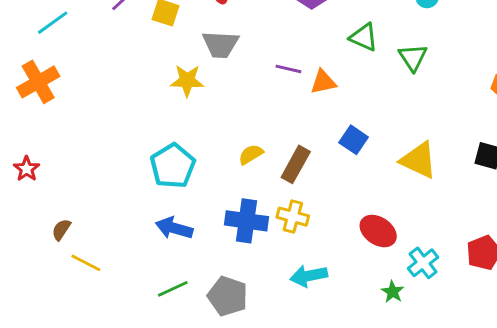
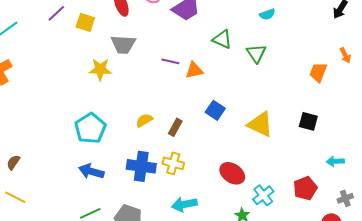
brown rectangle: (296, 164) -> (175, 127), size x0.7
brown semicircle: (61, 230) -> (13, 162), moved
yellow line: (86, 263) -> (15, 197), moved

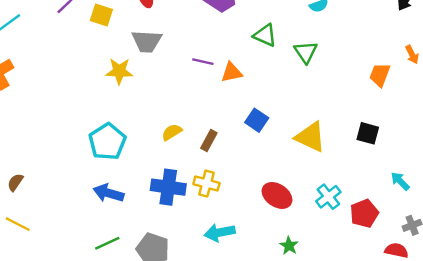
cyan arrow: (335, 161) -> (400, 181), turned 48
cyan cross: (263, 195) -> (328, 197), moved

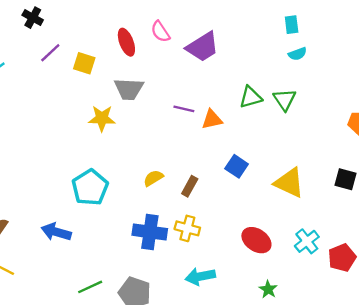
green triangle: (265, 35) -> (251, 97), moved, turned -40
blue arrow: (109, 193) -> (56, 232), moved

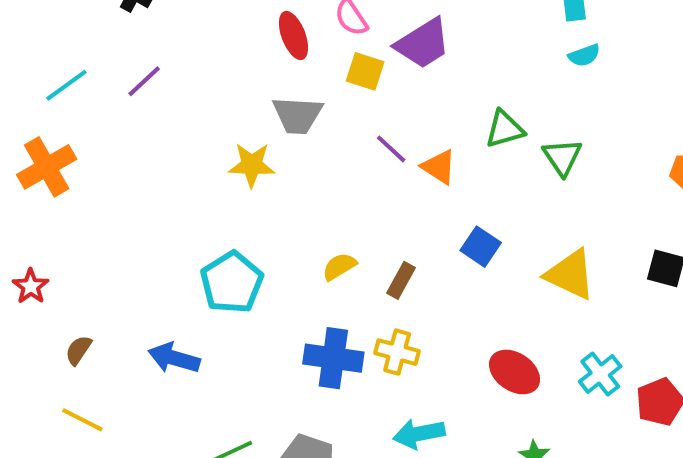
purple line: (50, 53) -> (144, 81), moved
yellow square: (84, 63) -> (365, 71), moved
green triangle: (285, 100) -> (562, 157), moved
purple line: (184, 109) -> (391, 149), turned 30
orange triangle: (212, 119) -> (439, 167), turned 45

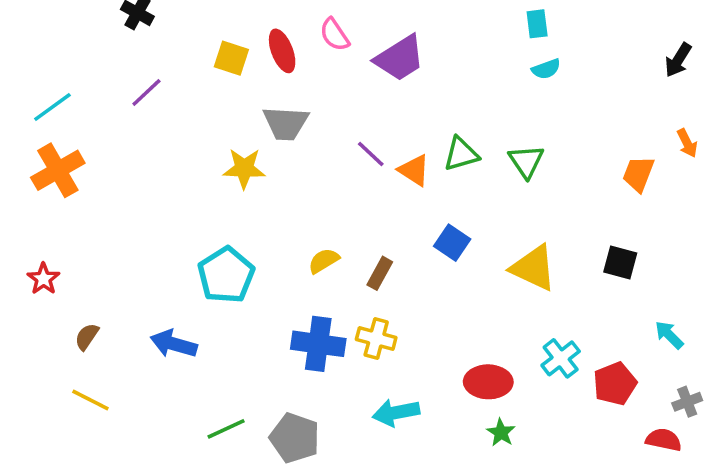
yellow square: (365, 71) -> (231, 58), moved
cyan line: (66, 85) -> (52, 107), moved
green triangle: (505, 129) -> (461, 154), moved
red ellipse: (515, 372) -> (488, 382), moved, turned -33

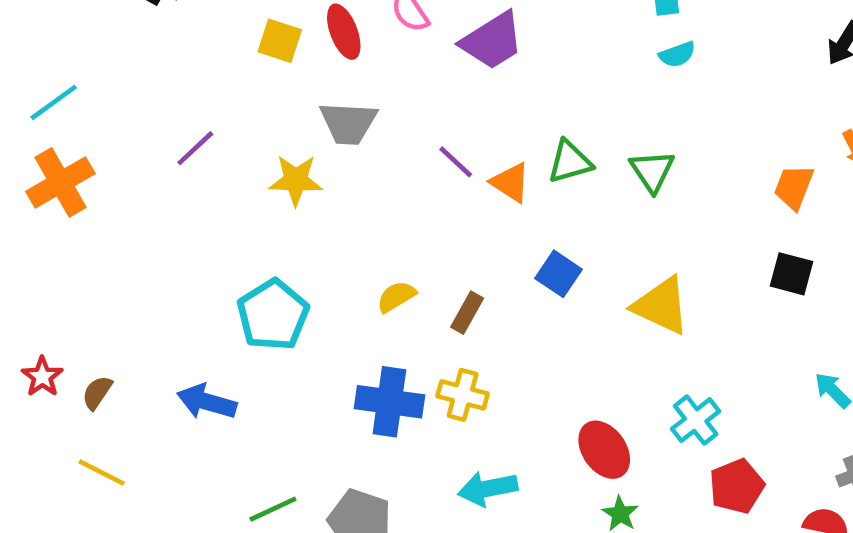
purple line: (146, 93) -> (195, 148), moved
black square: (620, 262) -> (792, 274), moved
red star: (43, 279) -> (42, 377), moved
red ellipse: (488, 382) -> (604, 450), turned 54
red pentagon: (615, 384) -> (737, 486), moved

